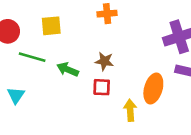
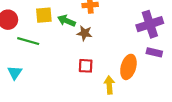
brown star: (104, 61) -> (85, 33), moved
green arrow: (68, 69) -> (66, 21), moved

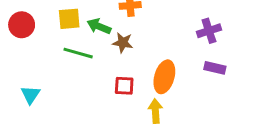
purple cross: (150, 24) -> (209, 31), size x0.7
green line: (28, 41) -> (78, 53), moved
orange ellipse: (128, 67) -> (164, 77), moved

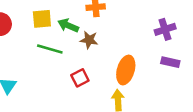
red square: (124, 86) -> (80, 78), moved, turned -30

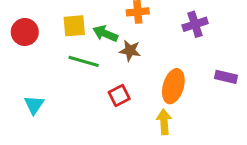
purple cross: (165, 29) -> (195, 24), moved

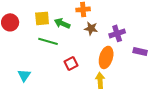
purple cross: (195, 24) -> (117, 33), moved
brown star: (130, 51) -> (91, 28), moved
cyan triangle: (34, 105) -> (24, 75), moved

